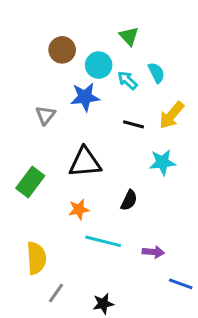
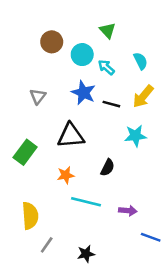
cyan semicircle: (156, 73) -> (141, 61), moved
blue star: (85, 97) -> (83, 93), moved, turned 30

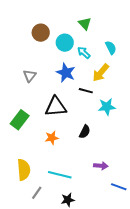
yellow arrow: (143, 96) -> (101, 73), moved
black line: (111, 104) -> (86, 91), moved
cyan line: (86, 202) -> (60, 175), moved

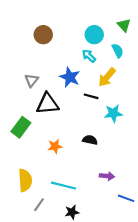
green triangle: (85, 24) -> (124, 25), moved
cyan circle: (65, 43) -> (94, 35), moved
black triangle: (56, 107) -> (47, 104), moved
black semicircle: (85, 132) -> (90, 140), turned -104

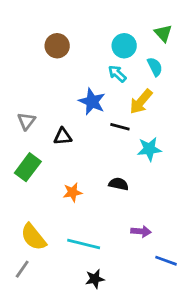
gray triangle: (32, 80) -> (26, 121), moved
black triangle: (47, 104) -> (63, 136), size x0.6
yellow semicircle: (25, 180) -> (33, 237), turned 145
gray line: (39, 205) -> (22, 269), moved

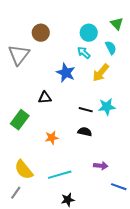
gray triangle: (26, 121) -> (19, 55), moved, size x1.6
black line: (120, 127) -> (86, 110), moved
cyan line: (84, 244) -> (60, 175), turned -30

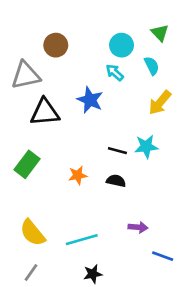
gray triangle: (19, 55) -> (26, 75), turned 40
yellow arrow: (101, 73) -> (160, 103), moved
black triangle: (45, 98) -> (45, 112), moved, size x1.6
orange star: (52, 138) -> (78, 175), moved
gray line: (16, 193) -> (31, 272), moved

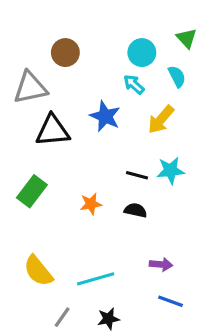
yellow arrow: (160, 103) -> (161, 119), moved
blue line: (163, 256) -> (171, 301), moved
gray line: (31, 272) -> (62, 317), moved

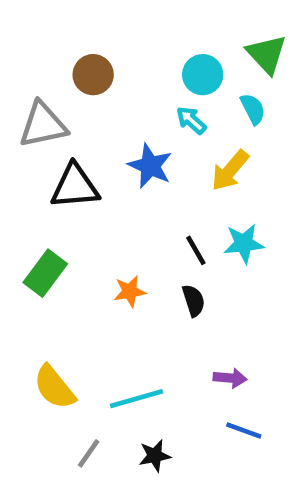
green triangle: (186, 38) -> (267, 54), size x1.4
black line: (137, 175) -> (196, 250), turned 45
black semicircle: (135, 210) -> (194, 301), turned 60

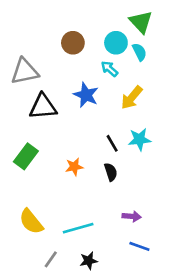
green triangle: (267, 54) -> (141, 22), moved
brown circle: (93, 75) -> (73, 43), moved
cyan semicircle: (253, 109) -> (139, 52), moved

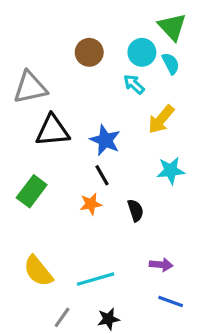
blue star: (86, 95) -> (105, 140), moved
black line: (112, 143) -> (102, 175), moved

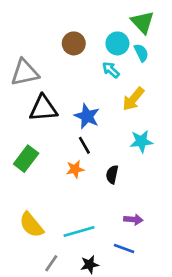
black semicircle: (136, 210) -> (112, 174), turned -150
blue line: (171, 301) -> (124, 249), moved

